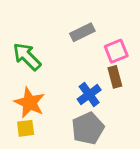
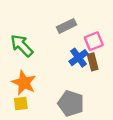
blue cross: (89, 94) -> (78, 58), moved
gray pentagon: (88, 128) -> (71, 103), turned -30

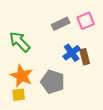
pink square: (94, 41) -> (86, 21), moved
gray pentagon: (71, 103) -> (53, 82), moved

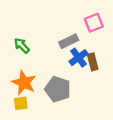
gray rectangle: (61, 24) -> (69, 41), moved
green arrow: (20, 42) -> (22, 46), size x0.7

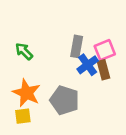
pink square: (94, 23) -> (105, 50), moved
gray rectangle: (69, 41) -> (77, 46), turned -54

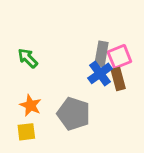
gray rectangle: (77, 46) -> (101, 54), moved
orange star: (27, 93) -> (31, 105), size x0.7

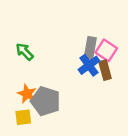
pink square: (119, 57) -> (106, 50), turned -35
gray pentagon: (74, 114) -> (46, 101), moved

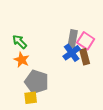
orange star: (27, 94) -> (22, 60), moved
yellow square: (23, 117) -> (31, 98), moved

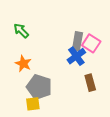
green arrow: (20, 42) -> (21, 31), moved
brown rectangle: (85, 57) -> (90, 83), moved

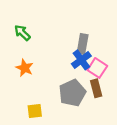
pink square: (91, 43) -> (97, 68), moved
gray pentagon: (39, 87) -> (72, 93), moved, turned 30

